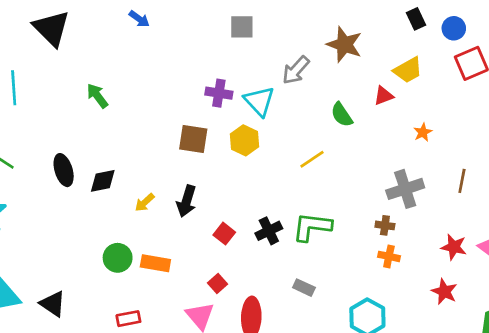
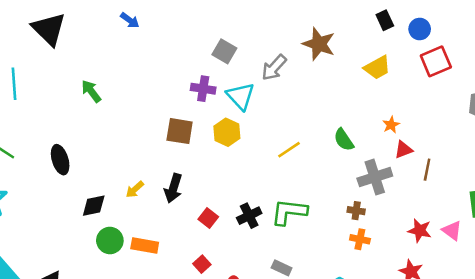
gray square: (242, 27) -> (224, 51), moved, turned 30
red triangle: (384, 96) -> (403, 150), moved
green semicircle: (342, 115) -> (344, 140), moved
black diamond: (103, 181) -> (94, 206), moved

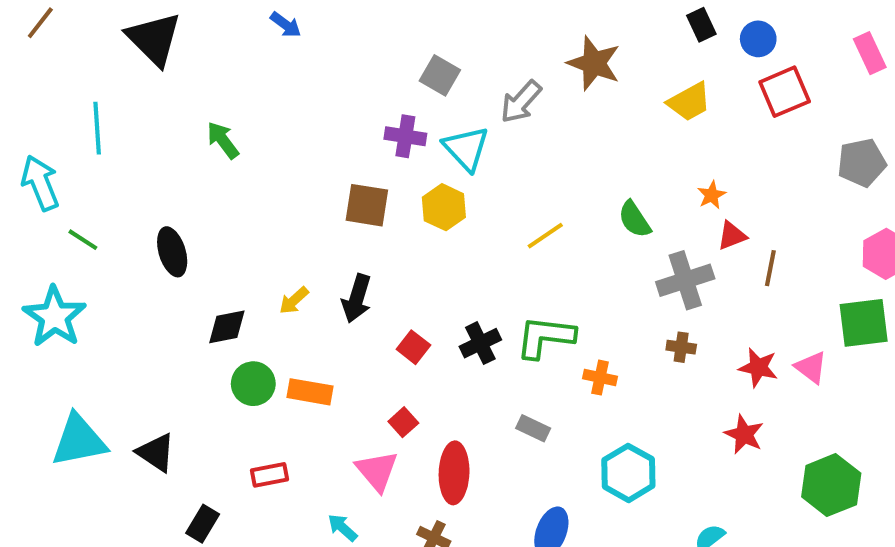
brown cross: (356, 211) -> (681, 347), moved
orange cross: (360, 239) -> (600, 378), moved

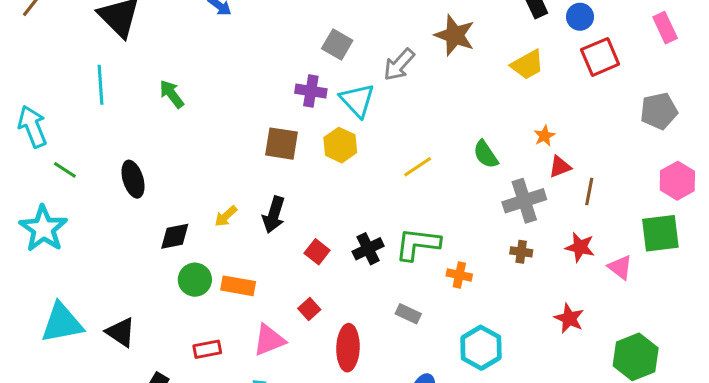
cyan line: (97, 128) -> (101, 85), moved
red star: (758, 367) -> (580, 247), moved
pink triangle: (377, 471) -> (269, 340), moved, turned 48

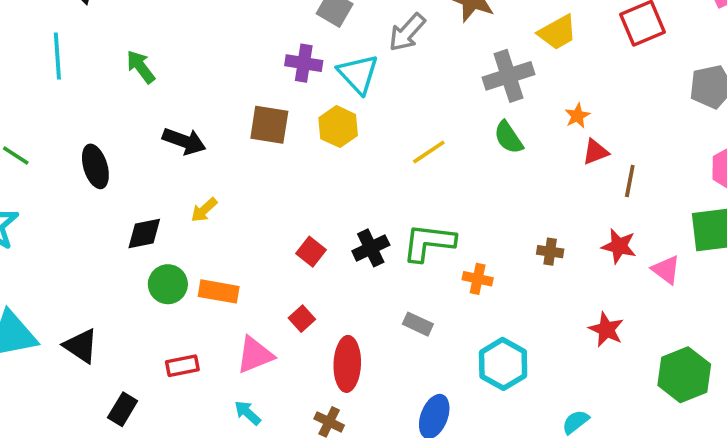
gray cross: (524, 201) -> (508, 76), moved
black arrow: (274, 215) -> (184, 141), moved, turned -87

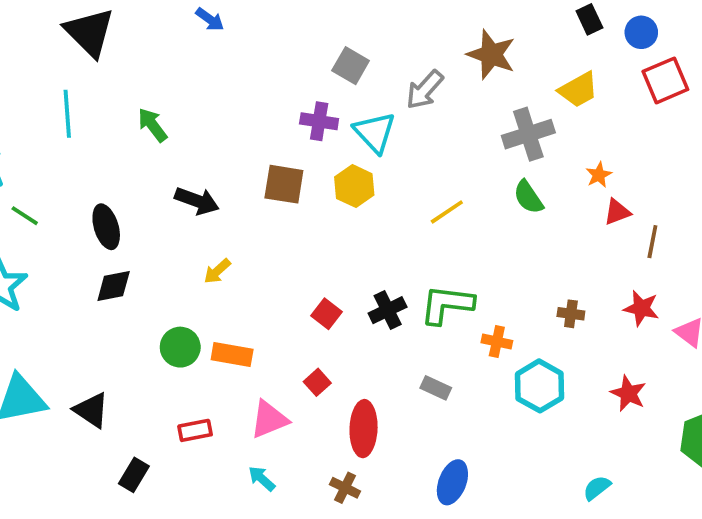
black diamond: (144, 233) -> (114, 286), moved
cyan hexagon: (503, 364) -> (539, 386), moved

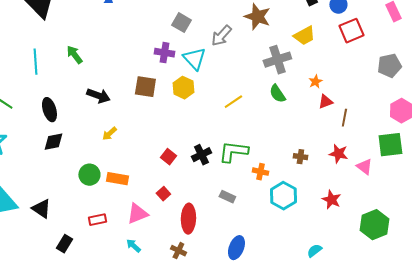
cyan line: (67, 114) -> (35, 62), moved

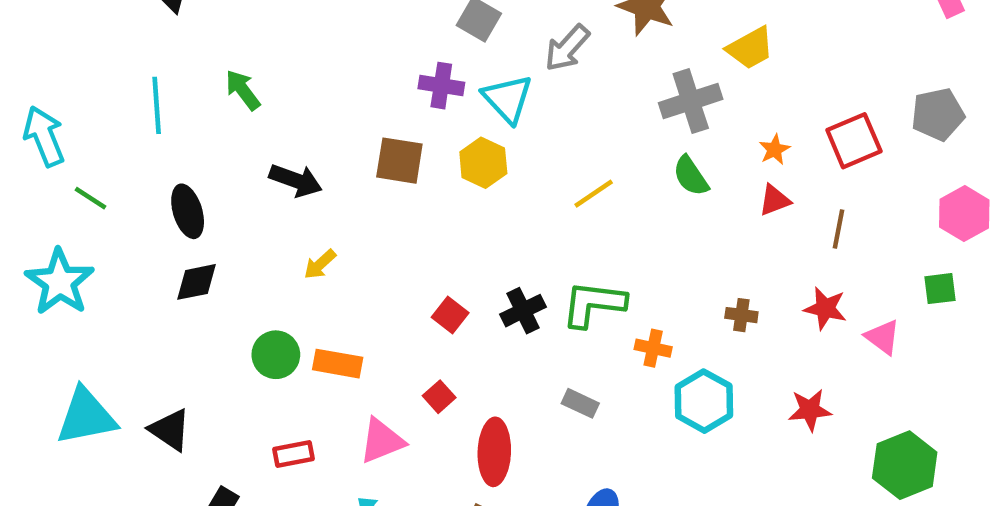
red square: (351, 31) -> (854, 141), moved
red triangle: (325, 102) -> (775, 200), moved
green square: (390, 145) -> (940, 289), size x0.6
red star: (331, 200) -> (810, 410), turned -30

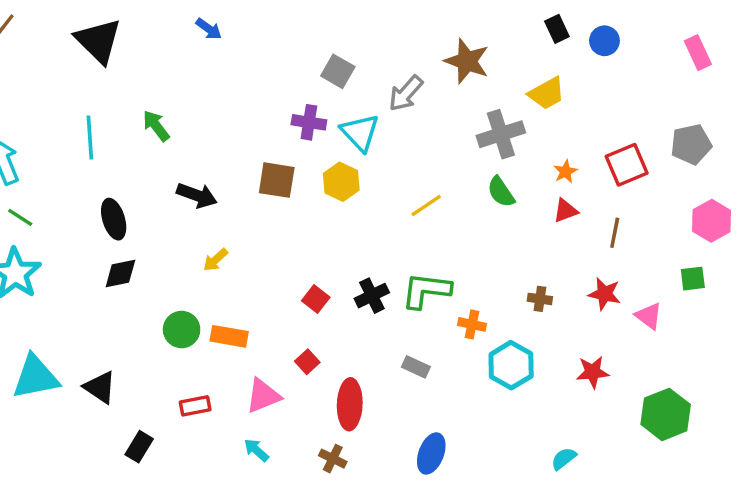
green line: (90, 198) -> (20, 217), moved

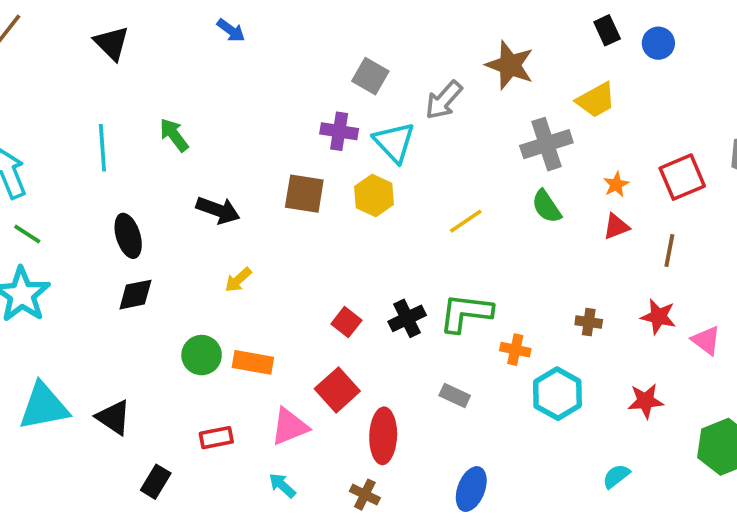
black triangle: (98, 41) -> (112, 43), size x0.7
red square: (307, 362) -> (337, 390), size x1.6
cyan semicircle: (564, 459) -> (616, 476), moved

